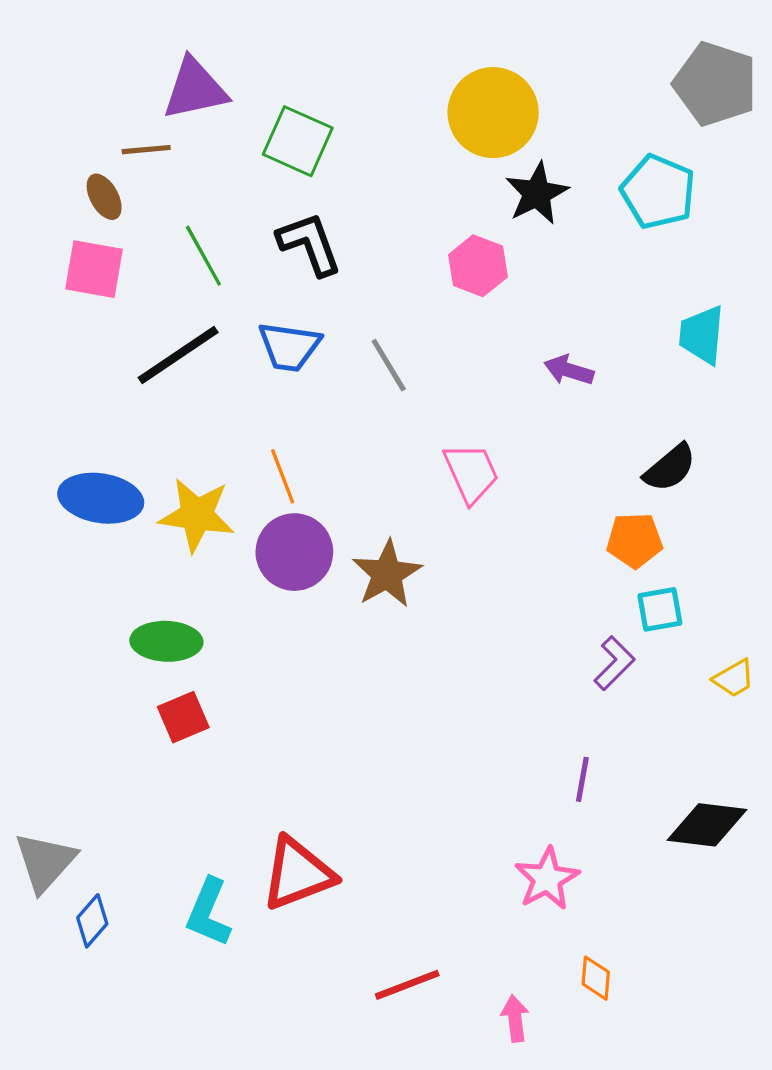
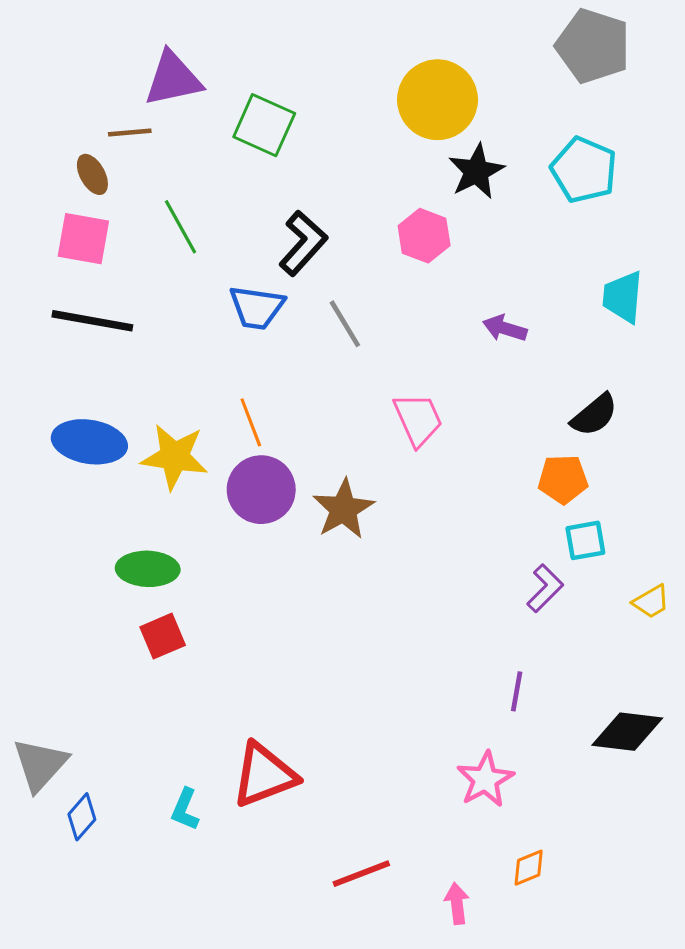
gray pentagon: (715, 84) -> (593, 46), moved
black L-shape: (310, 244) -> (303, 243), moved, turned 62
black line: (178, 355) -> (92, 321), moved, turned 44
cyan L-shape: (209, 912) -> (185, 809), size x0.7
orange diamond: (596, 978) -> (529, 868), turned 63

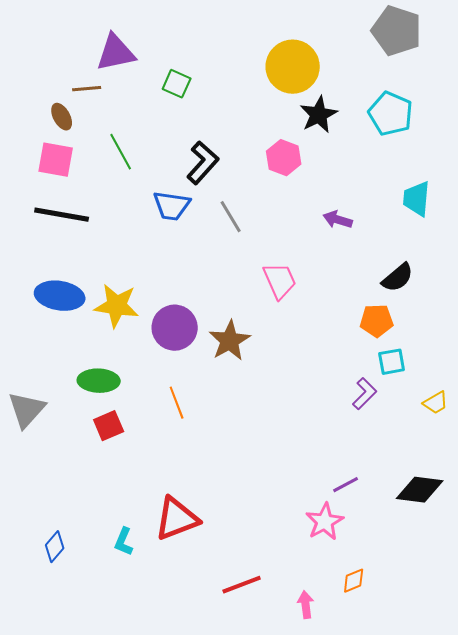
green square: (264, 125) -> (177, 84), size x0.7
orange line: (251, 422) -> (177, 403), moved
purple line: (517, 691) -> (346, 485), moved, turned 52
gray triangle: (40, 765) -> (27, 410), moved

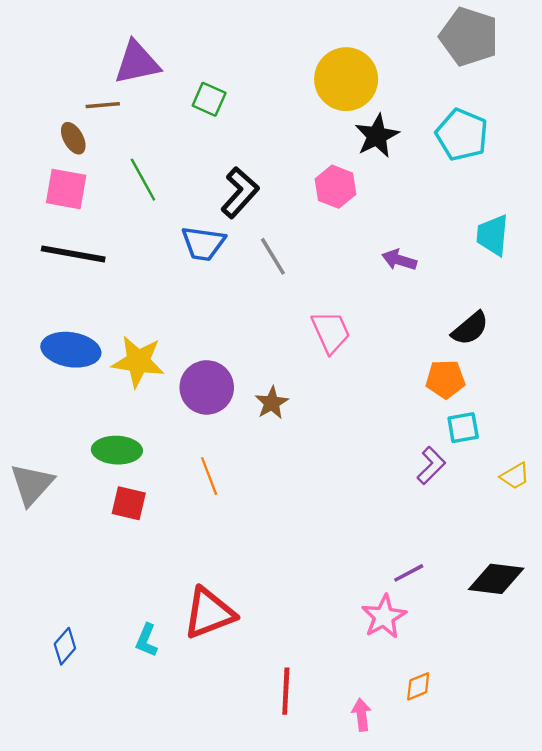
brown star: (230, 341) -> (272, 403), size x0.7
red square: (109, 426) -> (129, 503), turned 36
red line: (242, 585) -> (286, 691), turned -66

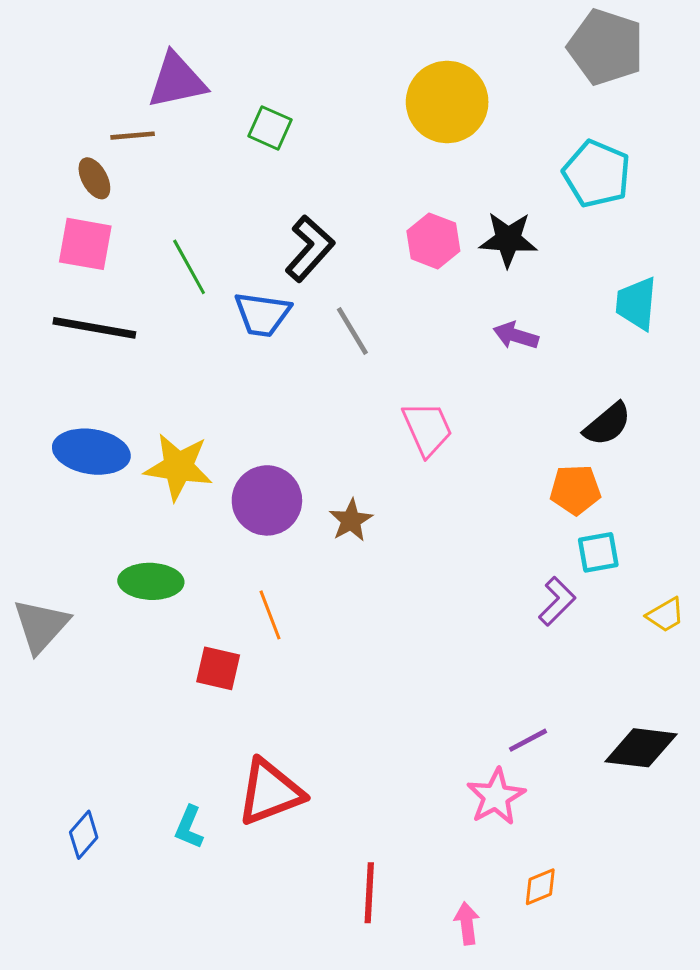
black star: (377, 136) -> (508, 239), moved, turned 30
green line: (143, 180) -> (189, 267), moved
red square: (129, 503) -> (218, 668), moved

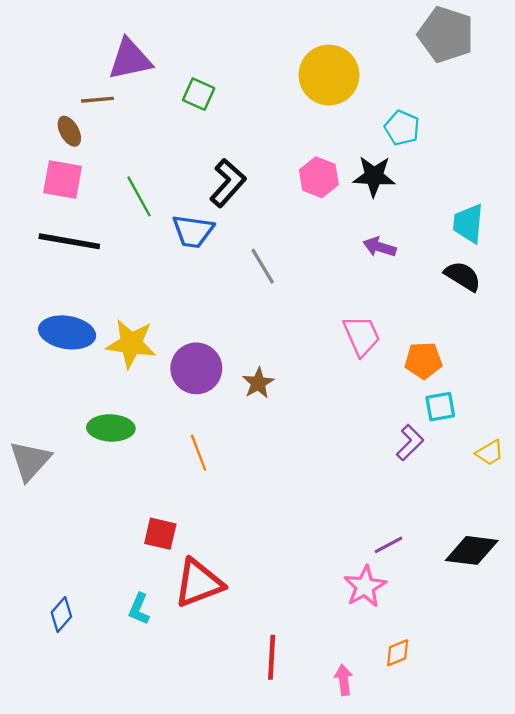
cyan pentagon: (597, 174) -> (402, 128), moved, size x0.7
gray line: (352, 331) -> (263, 266), moved
black semicircle: (607, 424) -> (463, 276), moved, turned -108
pink trapezoid: (427, 429) -> (362, 336), moved
red square: (218, 668) -> (160, 534), moved

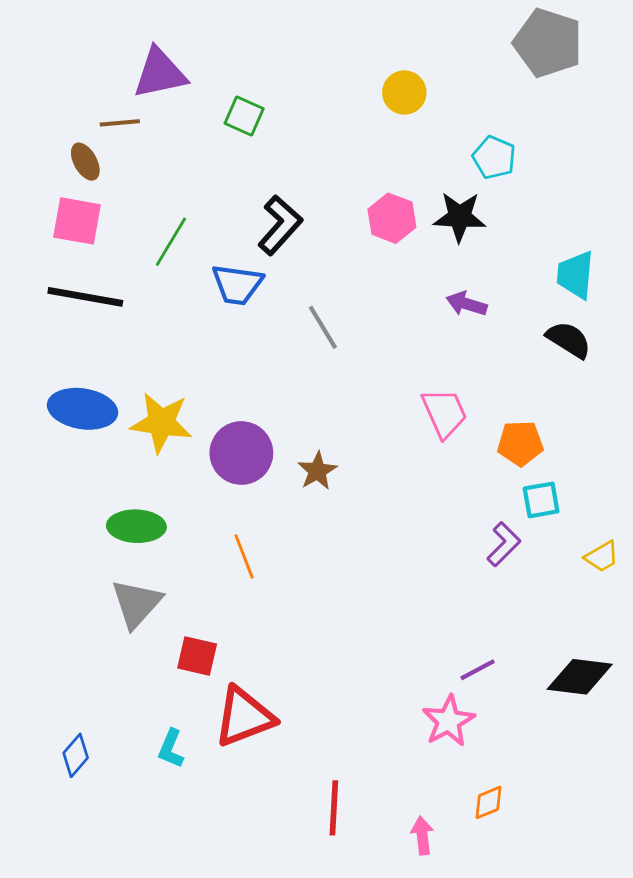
yellow circle: (329, 75) -> (404, 93), size x0.6
green line: (139, 196) -> (171, 242), turned 60
gray triangle: (30, 461) -> (136, 604), moved

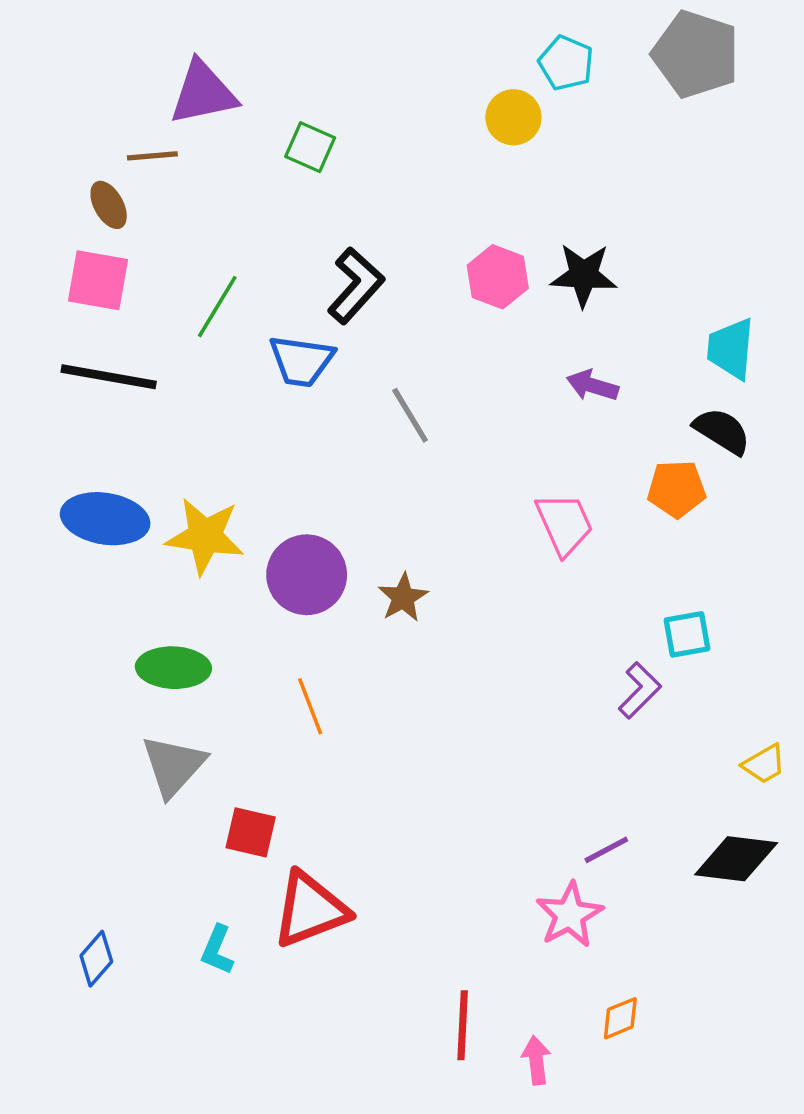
cyan pentagon: (494, 157) -> (566, 63), moved
orange pentagon: (520, 443) -> (676, 489), moved
yellow trapezoid: (602, 557) -> (764, 764), moved
red line: (334, 808) -> (463, 1025), moved

